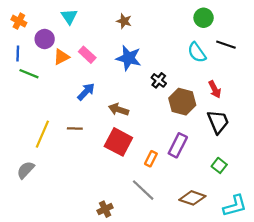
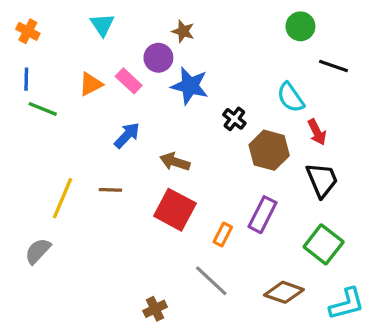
purple circle: (45, 39) -> (158, 58), moved
cyan semicircle: (197, 52) -> (291, 97), moved
green square: (219, 165) -> (324, 244), size x1.6

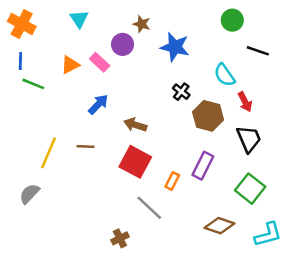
orange cross: (28, 31) -> (22, 24), size x1.5
blue star: (190, 86) -> (175, 47), moved
gray line: (211, 281) -> (149, 208), moved

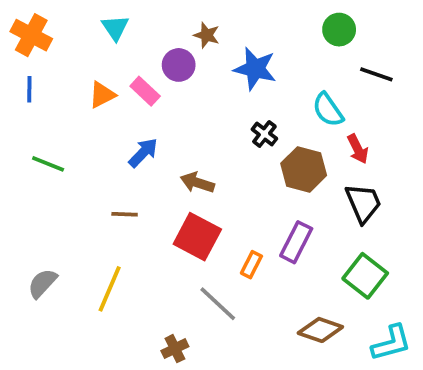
green line: (33, 84) -> (48, 164), moved
yellow line: (48, 153) -> (110, 289), moved

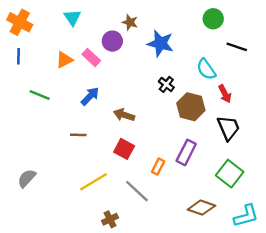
green line: (48, 164) -> (40, 95), moved
red square: (197, 237) -> (124, 149), size x0.7
yellow line: (110, 289) -> (94, 182), moved, turned 36

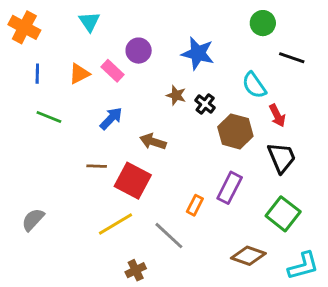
brown star: (130, 22) -> (176, 95), moved
blue line: (19, 56) -> (37, 74), moved
red square: (124, 149) -> (133, 181), moved, size x1.4

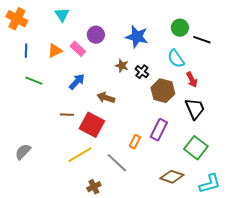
green circle: (263, 23) -> (180, 28), moved

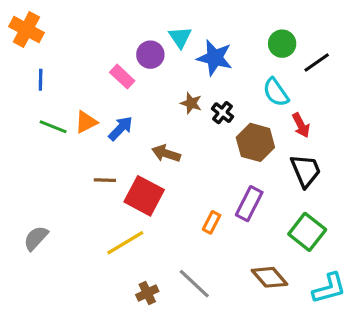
cyan triangle: (62, 15) -> (180, 37), moved
black line: (202, 40) -> (317, 62), turned -54
orange triangle: (55, 51) -> (86, 122), moved
gray line: (117, 163) -> (194, 284), moved
brown diamond: (172, 177) -> (270, 277), turned 30

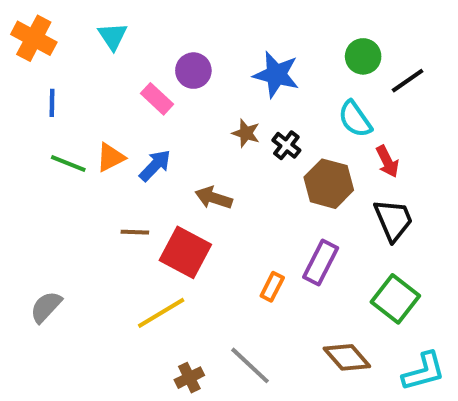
cyan triangle: (180, 37) -> (113, 36), moved

